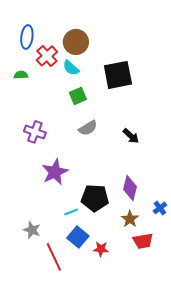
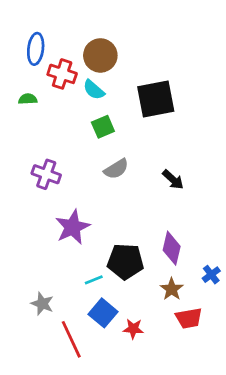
red cross: (47, 56) -> (62, 74), turned -30

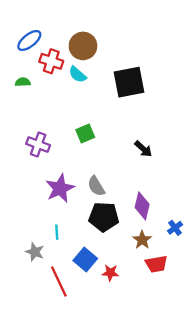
blue ellipse: (36, 49) -> (29, 40), turned 45
green square: (103, 127) -> (85, 134), moved
gray semicircle: (116, 169) -> (96, 186), moved, turned 90
cyan line: (94, 280) -> (57, 232), moved, turned -72

